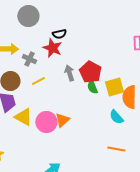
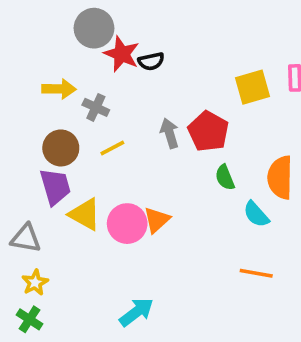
red star: (52, 48) -> (122, 54), moved
green semicircle: (92, 87) -> (225, 177), moved
yellow square: (114, 87) -> (252, 87), moved

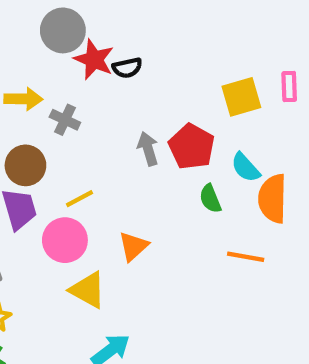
yellow line: (112, 148) -> (79, 199), moved
yellow triangle: (85, 214) -> (88, 290), moved
cyan semicircle: (256, 214) -> (246, 167), moved
pink circle: (127, 224) -> (65, 240), moved
orange line: (256, 273) -> (246, 257), moved

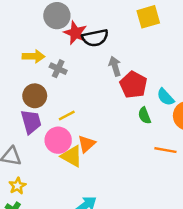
black semicircle: (127, 68) -> (95, 38), size x1.5
yellow square: (241, 97) -> (148, 17), moved
gray arrow: (148, 149) -> (115, 66), moved
orange triangle: (133, 246) -> (87, 144), moved
yellow triangle: (88, 290) -> (72, 156), moved

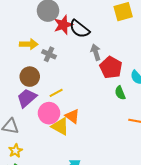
red star: (75, 33) -> (63, 25), turned 30
black semicircle: (95, 38) -> (79, 29), turned 50
purple trapezoid: (31, 122) -> (27, 98), turned -115
orange triangle: (87, 144) -> (72, 116), turned -42

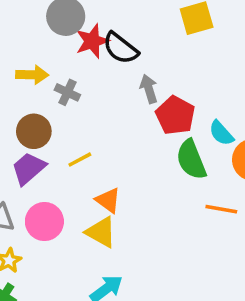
green semicircle: (120, 93) -> (191, 160), size x1.6
pink circle: (49, 113) -> (44, 222), moved
yellow triangle: (60, 126) -> (101, 232), moved

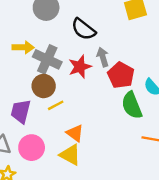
red star: (92, 41) -> (80, 67), moved
gray cross: (67, 92) -> (47, 59), size x1.6
brown circle: (34, 131) -> (44, 86), moved
purple trapezoid: (29, 168) -> (21, 111), turned -35

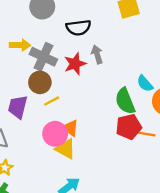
black semicircle: (83, 29) -> (78, 28), turned -45
red pentagon: (121, 75) -> (129, 127), moved, turned 30
pink circle: (32, 148) -> (55, 134), moved

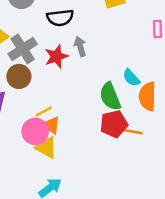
gray cross: (43, 57) -> (23, 49), turned 32
yellow line: (52, 101) -> (44, 111), moved

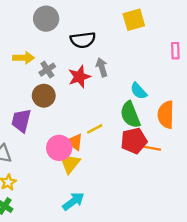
gray cross: (23, 49) -> (47, 70), size x0.6
cyan semicircle: (131, 78) -> (139, 91), moved
yellow line: (44, 111) -> (95, 129), moved
yellow triangle: (46, 148) -> (70, 163), turned 40

